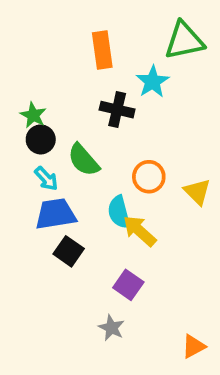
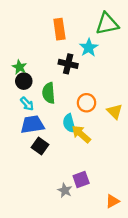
green semicircle: (84, 160) -> (49, 93), turned 36
purple square: (128, 285) -> (81, 180), moved, turned 35

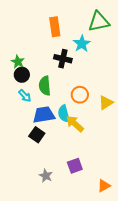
yellow triangle: (115, 111) -> (106, 103), turned 42
blue trapezoid: (32, 124) -> (44, 115), moved
gray star: (65, 190) -> (46, 176), moved

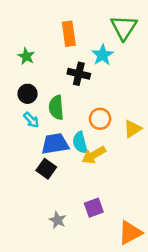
green triangle: (99, 22) -> (124, 27), turned -45
green star: (18, 62) -> (26, 56), moved
yellow arrow: (75, 124) -> (94, 155), turned -72
orange triangle: (104, 186) -> (130, 233), size x1.5

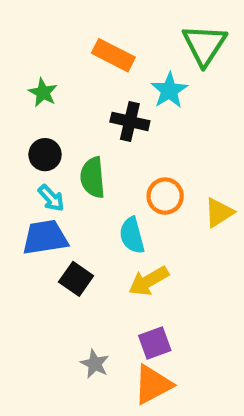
orange rectangle: (69, 34) -> (113, 55), turned -55
blue trapezoid: (55, 144) -> (45, 237), moved
yellow arrow: (94, 155) -> (149, 281), moved
orange triangle: (130, 233) -> (153, 384), moved

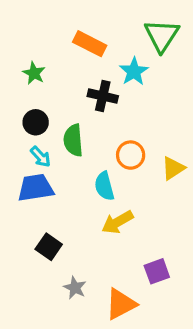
black square: (76, 279) -> (49, 247), moved
purple square: (155, 343) -> (157, 271), moved

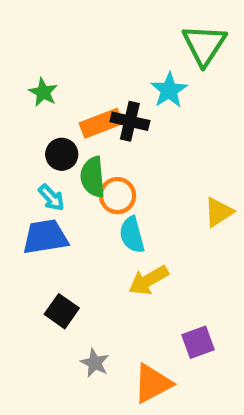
orange rectangle: (90, 44) -> (101, 123), moved, turned -48
black circle: (36, 122) -> (62, 154), moved
orange circle: (131, 155) -> (117, 196), moved

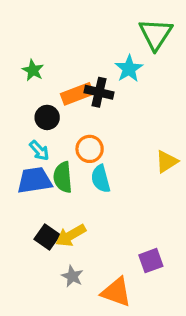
green semicircle: (93, 177) -> (63, 177), moved
yellow arrow: (148, 280) -> (71, 235), moved
orange triangle: (153, 383) -> (116, 292), turned 48

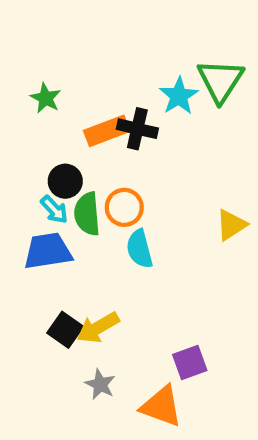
green triangle: (156, 34) -> (220, 81), moved
black circle: (47, 117) -> (65, 181), moved
green semicircle: (63, 177) -> (87, 214), moved
purple square: (151, 261) -> (190, 363), moved

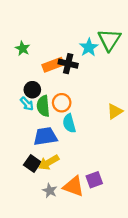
blue trapezoid: (48, 251) -> (45, 136), moved
orange triangle: (161, 406) -> (74, 186), moved

